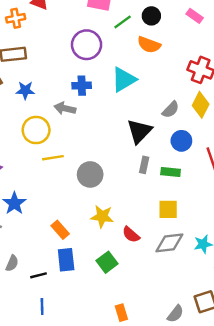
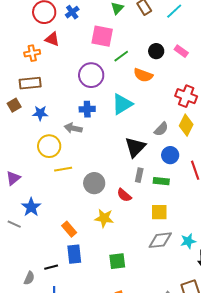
black circle: (151, 16) -> (156, 51), moved
red semicircle: (131, 235) -> (124, 195), moved
green square: (107, 262) -> (117, 261), moved, turned 30
gray semicircle: (12, 263) -> (29, 278), moved

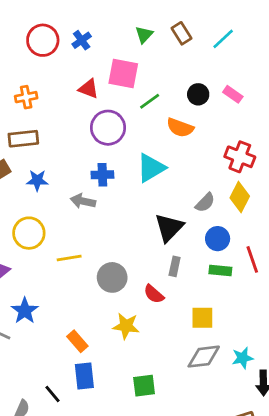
red triangle: (52, 39) -> (89, 89), moved
yellow circle: (49, 146) -> (29, 233), moved
green rectangle: (161, 181) -> (220, 271), moved
black line: (51, 267) -> (52, 394), turned 64

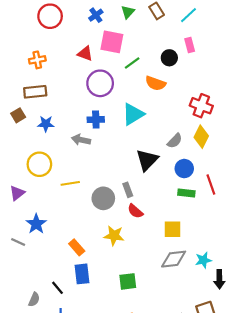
blue cross: (82, 40) -> (96, 15), moved
pink rectangle: (233, 94) -> (190, 45), moved, turned 40
gray rectangle: (175, 266) -> (128, 190), moved, turned -32

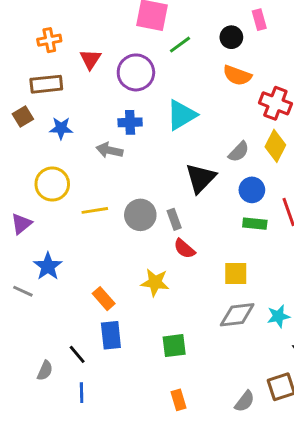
red triangle: (85, 54) -> (90, 59), moved, turned 42
orange semicircle: (155, 83) -> (237, 75), moved
gray circle: (103, 198) -> (140, 215), moved

